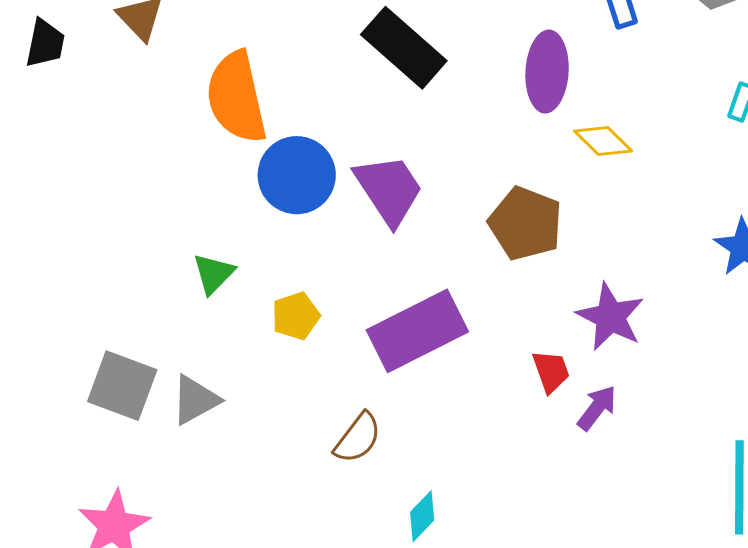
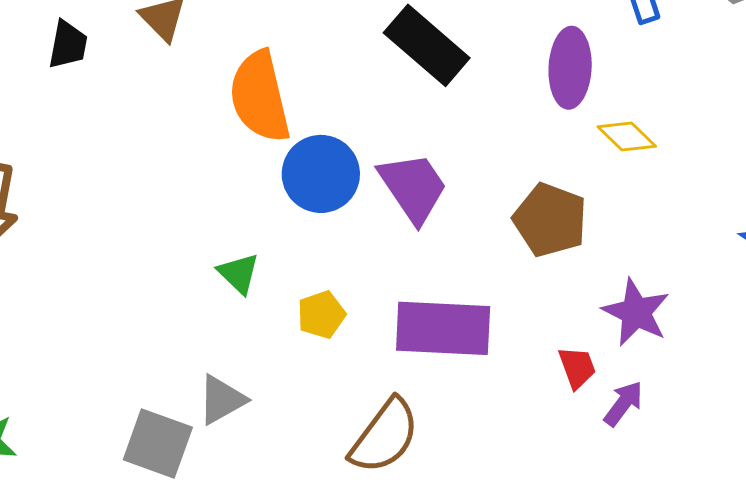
green triangle: (214, 274) -> (239, 273), turned -30
purple rectangle: (417, 331) -> (443, 328), turned 30
gray square: (122, 386) -> (158, 443), moved
brown semicircle: (358, 438) -> (385, 436), size x1.5

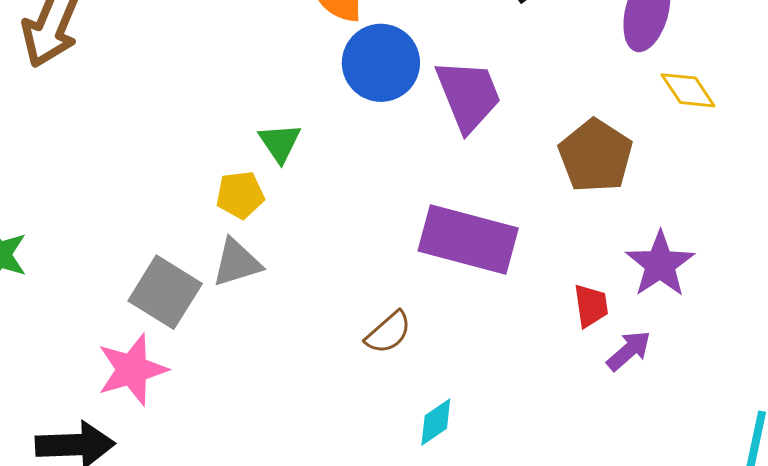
yellow pentagon: (321, 315) -> (240, 195), moved
brown semicircle: (385, 436) -> (388, 333), size x0.6

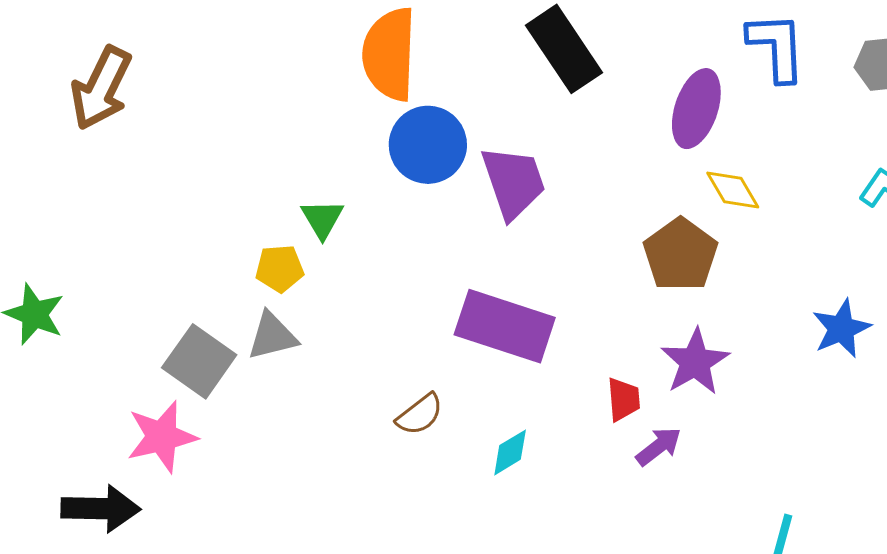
brown pentagon: (596, 156) -> (680, 255), moved
cyan diamond: (436, 422) -> (510, 452), moved

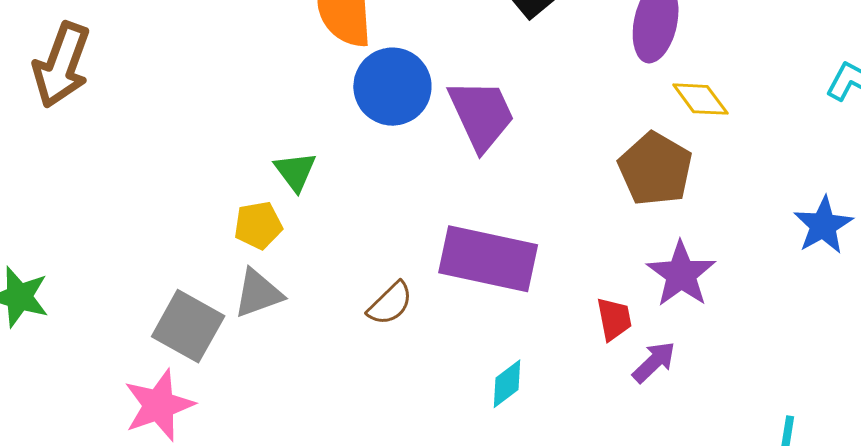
brown semicircle: (420, 414) -> (390, 304), moved

